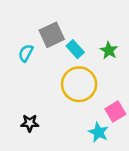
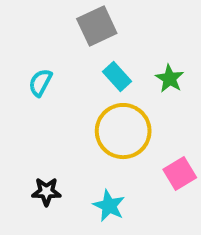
gray square: (52, 35) -> (97, 26), moved
cyan star: (99, 132) -> (109, 206), moved

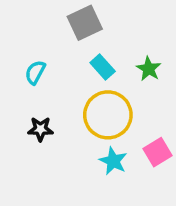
black star: (46, 192) -> (40, 129), moved
cyan star: (109, 206) -> (113, 161), moved

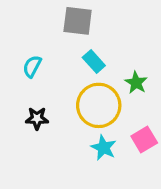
gray square: (85, 23) -> (78, 21), turned 32
green star: (149, 69) -> (136, 83), moved

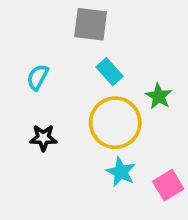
pink square: (144, 140) -> (168, 185), moved

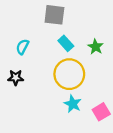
green star: (159, 96) -> (96, 47), moved
black star: (43, 138) -> (16, 78), moved

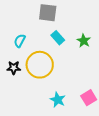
yellow circle: (69, 74) -> (40, 65), moved
cyan star: (73, 104) -> (58, 100), moved

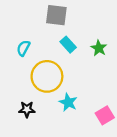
black star: (14, 68) -> (27, 109), moved
cyan star: (58, 100) -> (68, 102), moved

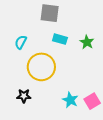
cyan rectangle: (68, 45) -> (60, 39), turned -32
cyan star: (68, 102) -> (70, 100), moved

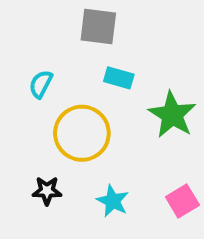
green star: (87, 42) -> (172, 115), moved, size x1.6
cyan star: (70, 100) -> (113, 201), moved

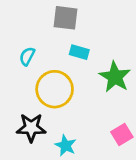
black star: (47, 191) -> (31, 128), size x1.5
cyan star: (113, 201) -> (66, 145), moved

